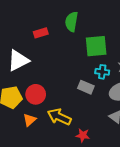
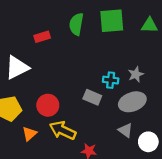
green square: (96, 46) -> (112, 21), moved
red circle: (36, 94) -> (48, 105), moved

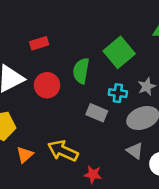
green square: (112, 21) -> (119, 52), moved, turned -35
green semicircle: (76, 24) -> (81, 71), moved
red circle: (48, 105) -> (47, 85), moved

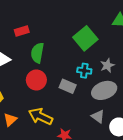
green semicircle: (81, 71) -> (37, 53), moved
red circle: (47, 85) -> (36, 80), moved

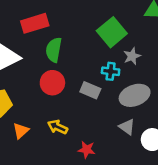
red rectangle: (22, 31) -> (35, 23), size x1.5
gray star: (107, 65) -> (132, 56), moved
yellow arrow: (41, 116) -> (57, 127), size x0.7

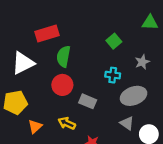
green square: (112, 32) -> (114, 41), size x0.6
gray star: (132, 56) -> (142, 62), moved
gray rectangle: (90, 90) -> (88, 101), moved

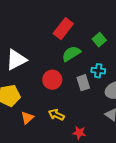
red rectangle: (47, 33) -> (63, 29), moved, turned -35
green semicircle: (63, 56) -> (71, 54), moved, turned 48
gray rectangle: (88, 101) -> (83, 83), moved, turned 49

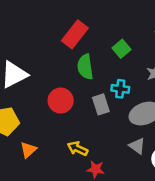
green semicircle: (71, 54) -> (85, 67), turned -66
yellow arrow: (56, 115) -> (77, 149), moved

